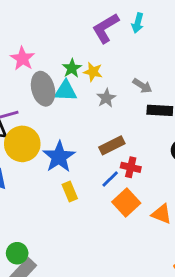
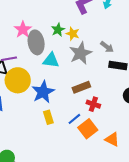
pink star: (23, 59) -> (23, 30), moved
cyan triangle: (65, 91) -> (51, 60), moved
gray star: (106, 98) -> (80, 53), size x1.6
blue line: (110, 179) -> (74, 119), moved

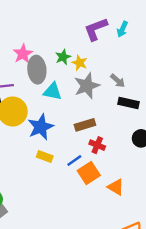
yellow rectangle: (48, 117) -> (45, 156), turned -56

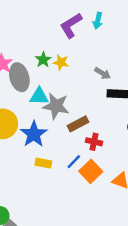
gray star: (87, 86) -> (56, 106), moved, turned -30

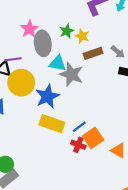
brown rectangle: (78, 124) -> (93, 53), moved
red cross: (94, 142) -> (78, 145), moved
yellow rectangle: (43, 163) -> (52, 124), size x1.6

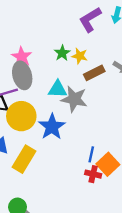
gray ellipse: (43, 43) -> (22, 75), moved
yellow rectangle: (52, 124) -> (24, 159), moved, turned -70
blue line: (79, 127) -> (91, 154), turned -32

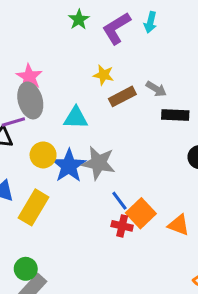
green star: (62, 53) -> (79, 19), moved
gray star: (74, 99) -> (98, 163), moved
yellow circle: (21, 116) -> (43, 155), moved, size x0.7
blue line: (91, 154) -> (119, 201), turned -49

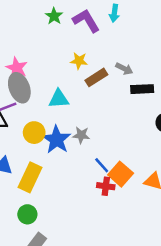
purple L-shape: (116, 28) -> (86, 21), turned 96
gray star: (98, 163) -> (81, 135), size x0.6
green circle: (26, 269) -> (27, 214), moved

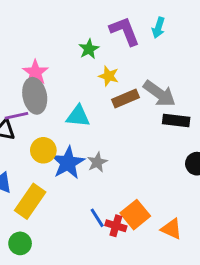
green star: (54, 16) -> (89, 49), moved
gray arrow: (124, 69) -> (159, 94), size x1.6
gray star: (81, 135) -> (97, 162), turned 30
blue line: (102, 165) -> (97, 218), moved

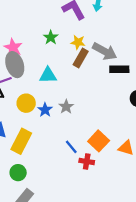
green star: (89, 49) -> (51, 37), moved
yellow star: (109, 76) -> (78, 42), moved
brown rectangle: (126, 98) -> (81, 58), turned -30
blue star: (68, 163) -> (45, 110), size x0.6
red cross: (116, 226) -> (87, 161), moved

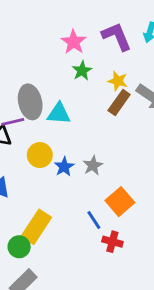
pink star: (13, 48) -> (74, 42), moved
cyan triangle: (48, 75) -> (59, 114), moved
yellow rectangle: (21, 141) -> (36, 227), moved
orange square: (99, 141) -> (120, 202), moved

